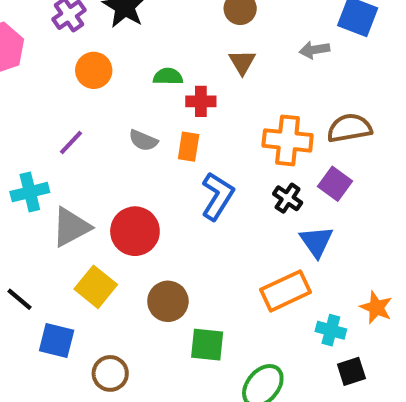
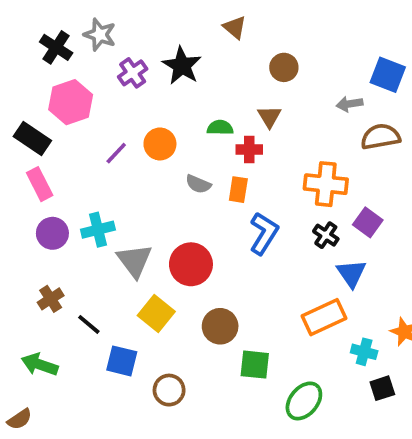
brown triangle: (242, 62) -> (269, 117), moved
orange circle: (94, 70) -> (160, 144), moved
brown semicircle: (349, 128) -> (380, 137), moved
purple line: (71, 143) -> (116, 153), moved
gray triangle: (71, 227) -> (134, 261), turned -39

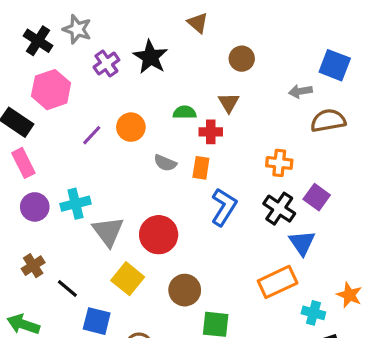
orange cross: (326, 184) -> (279, 163), size x0.7
black cross: (326, 235) -> (279, 209), size x1.4

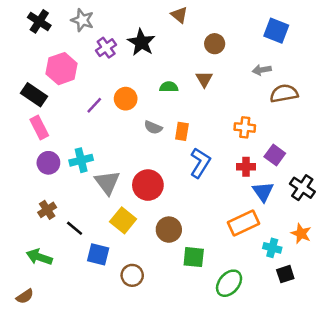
black cross: (38, 41) -> (39, 21), moved
blue square: (335, 65) -> (276, 31), moved
red cross: (211, 132) -> (246, 167), moved
black cross: (279, 209) -> (302, 188), moved

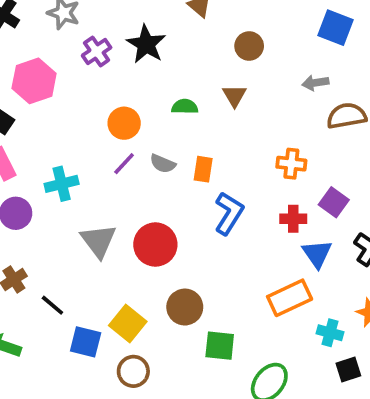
purple line: (94, 105) -> (124, 164), moved
cyan cross: (81, 160) -> (62, 184), moved
yellow square: (123, 220) -> (128, 324), moved

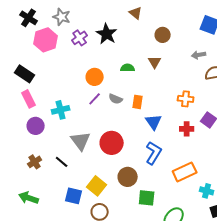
pink hexagon: (34, 81) -> (46, 40), moved
blue L-shape: (229, 213) -> (154, 153), moved
blue triangle: (317, 254) -> (154, 122), moved
black line: (52, 305) -> (62, 162), moved

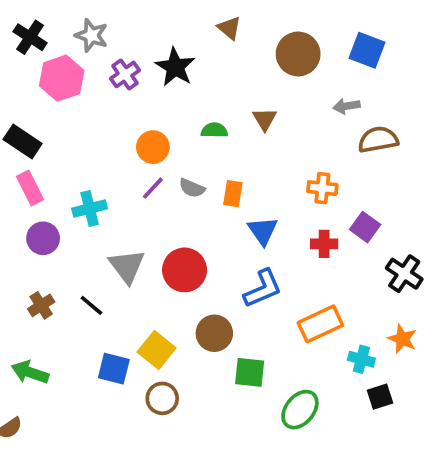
brown circle: (163, 35) -> (298, 54), moved, size x1.5
blue L-shape: (154, 153) -> (263, 289), turned 35

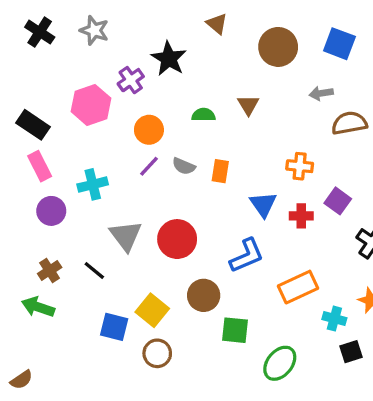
purple cross: (125, 74) -> (131, 80), moved
pink hexagon: (62, 78) -> (91, 105), moved
blue triangle: (263, 231) -> (263, 204), moved
green arrow: (30, 372) -> (38, 307), moved

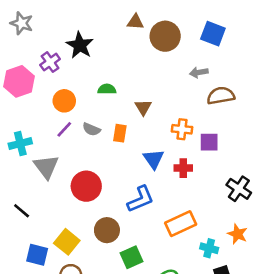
brown triangle: (217, 24) -> (135, 22), moved, turned -36
brown triangle: (248, 105) -> (143, 107), moved
purple square: (338, 201) -> (209, 142), moved, turned -36
gray triangle: (126, 236) -> (46, 167), moved
green square: (235, 330) -> (132, 257), turned -30

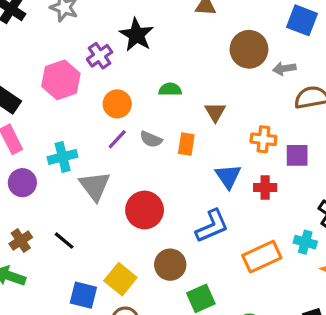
brown circle: (165, 36) -> (249, 49), moved
cyan cross: (209, 248) -> (305, 242), moved

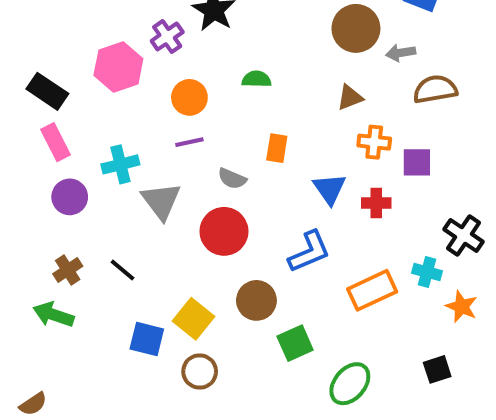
brown triangle: (215, 112) -> (350, 97), moved, turned 40
purple line: (117, 139) -> (189, 142), turned 35
gray semicircle: (151, 139) -> (232, 179), moved

